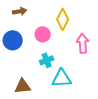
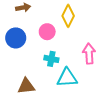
pink arrow: (83, 43) -> (89, 54), moved
cyan cross: (47, 60) -> (51, 59), turned 32

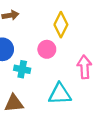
pink circle: (47, 32) -> (47, 49), moved
cyan cross: (51, 59) -> (22, 69), moved

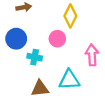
brown triangle: (14, 103) -> (40, 89), moved

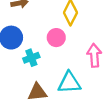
cyan cross: (35, 57) -> (31, 58), turned -32

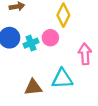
cyan cross: (31, 58) -> (31, 43), moved

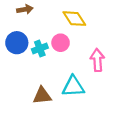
yellow diamond: (63, 15) -> (74, 19), turned -60

